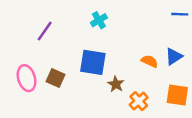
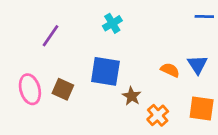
blue triangle: (174, 56) -> (197, 65), turned -30

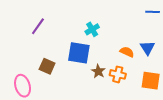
cyan cross: (112, 23) -> (92, 29), moved
pink ellipse: (30, 89) -> (23, 86), moved
orange cross: (158, 115) -> (118, 74), moved, turned -35

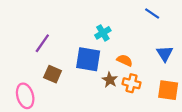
blue line: (153, 12) -> (152, 13), moved, turned 32
purple line: (38, 26) -> (42, 43), moved
orange semicircle: (127, 52) -> (125, 60), moved

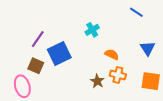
blue square: (88, 59) -> (59, 53), moved, turned -35
brown square: (53, 74) -> (36, 66), moved
brown star: (110, 80) -> (97, 81), moved

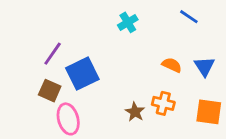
cyan cross: (92, 30) -> (128, 22), moved
orange semicircle: (112, 54) -> (172, 65), moved
pink ellipse: (22, 86) -> (68, 119), moved

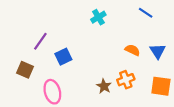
blue square: (82, 74) -> (63, 57), size x0.7
brown square: (50, 91) -> (25, 70), moved
orange cross: (163, 103) -> (126, 80), turned -35

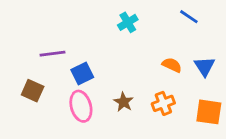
purple line: (40, 41) -> (52, 54), turned 48
brown star: (104, 86) -> (124, 102), moved
pink ellipse: (52, 92) -> (81, 106), moved

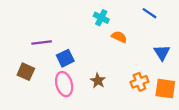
cyan cross: (128, 22) -> (101, 18), turned -32
orange semicircle: (172, 65) -> (119, 37), moved
orange cross: (163, 103) -> (139, 82), moved

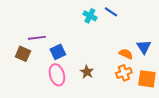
blue line: (150, 13) -> (111, 12), moved
orange semicircle: (119, 37) -> (126, 54), moved
brown square: (26, 72) -> (23, 54), moved

